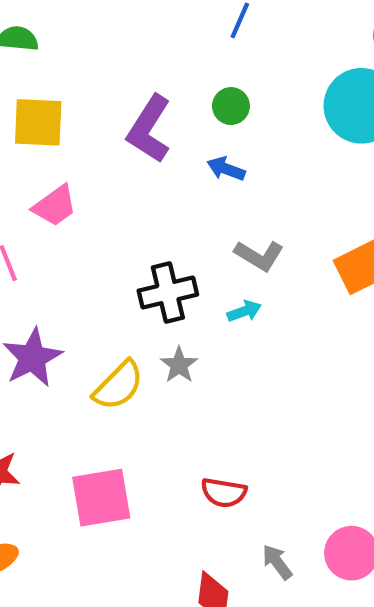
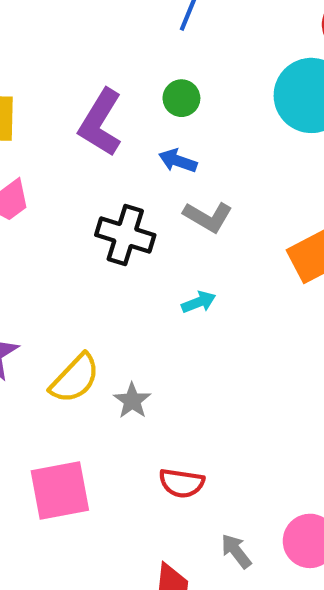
gray L-shape: (259, 256) -> (208, 217), moved
black cross: (168, 293) -> (125, 235), moved, turned 32
gray star: (179, 365) -> (132, 401), moved

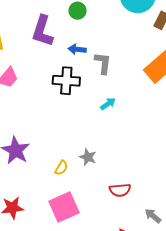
blue arrow: (178, 161) -> (77, 49), moved
gray L-shape: (208, 217) -> (103, 63), turned -100
yellow semicircle: (75, 378) -> (61, 168), moved, size x0.6

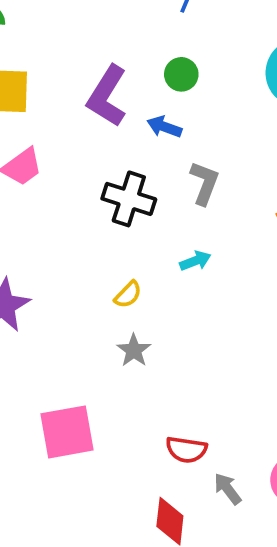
blue arrow: (77, 49) -> (164, 127), moved
yellow semicircle: (61, 168) -> (128, 295), moved
red semicircle: (120, 190) -> (186, 450), moved

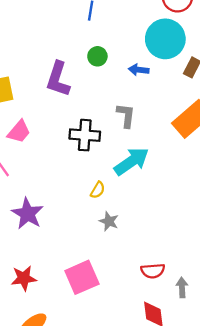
blue arrow: (164, 127) -> (139, 70), moved
cyan arrow: (195, 261) -> (132, 161), size x2.0
gray arrow: (228, 489) -> (182, 287), turned 48

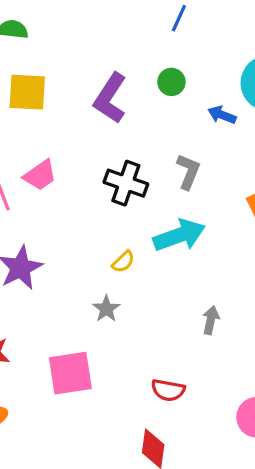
pink trapezoid: (19, 132) -> (40, 175), moved
gray star: (109, 221) -> (106, 309), moved
gray arrow: (182, 287) -> (211, 320), moved

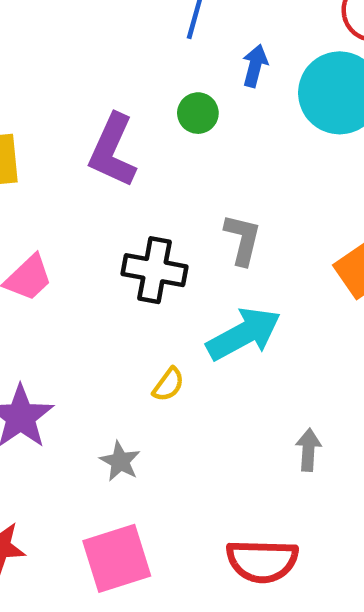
blue arrow: (222, 115) -> (255, 66), moved, turned 92
gray star: (106, 309) -> (120, 461), moved
red semicircle: (168, 390) -> (262, 561), size x1.4

